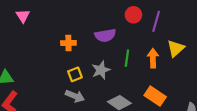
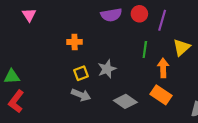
purple semicircle: (105, 35) -> (111, 15), moved
green line: (127, 58) -> (145, 49), moved
orange arrow: (153, 58) -> (163, 68), moved

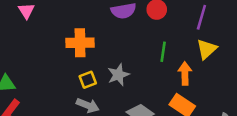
purple line: (162, 20) -> (201, 17), moved
orange cross: (75, 42) -> (80, 43), size x1.5

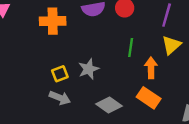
orange cross: (80, 43) -> (53, 21), moved

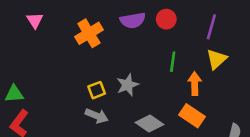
orange cross: (53, 21) -> (89, 33), turned -30

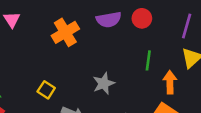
yellow square: (97, 90) -> (46, 90), moved, turned -36

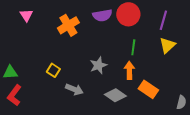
red circle: (142, 18) -> (128, 14), size x1.5
orange arrow: (170, 82) -> (129, 70), moved

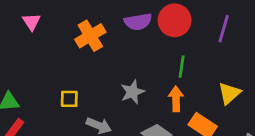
yellow triangle: (167, 45) -> (229, 93), moved
yellow square: (53, 70) -> (69, 99), turned -32

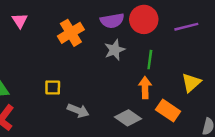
purple line: (224, 29) -> (186, 27), turned 60
gray star: (132, 92) -> (115, 50), moved

